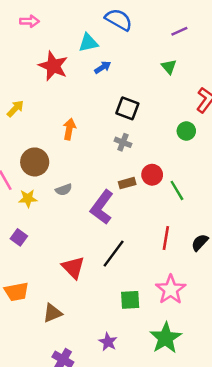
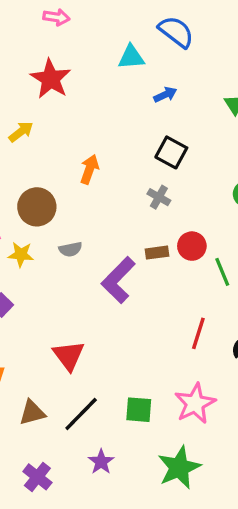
red star: (53, 66) -> (51, 79), moved
blue arrow: (103, 67) -> (165, 95), moved
black line: (114, 254) -> (81, 414), moved

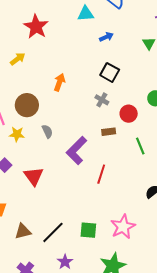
red circle: (192, 246) -> (129, 114), moved
gray semicircle: (70, 249) -> (47, 131), turned -104
brown rectangle: (157, 253) -> (109, 132), moved
red line: (198, 333) -> (101, 174), moved
red triangle: (69, 356) -> (34, 176), moved

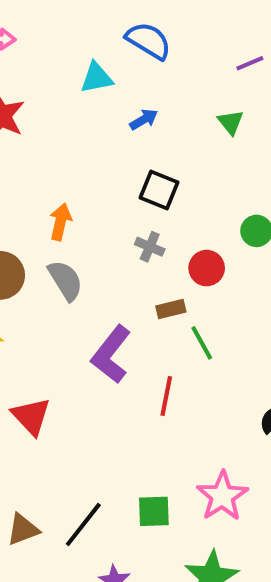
gray semicircle: (47, 131) -> (65, 280), moved, size x1.5
green line: (140, 146) -> (202, 343), moved

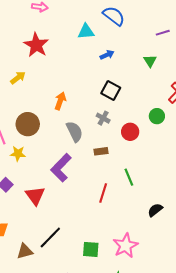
gray semicircle: (65, 280) -> (75, 132), moved
brown rectangle: (171, 309) -> (101, 151), moved
green line: (202, 343) -> (129, 177), moved
purple L-shape: (111, 354) -> (61, 168), moved
black line: (83, 525) -> (50, 238), moved

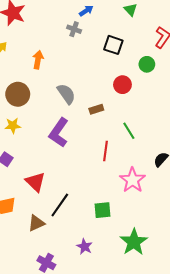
black square: (111, 91) -> (113, 45), moved
orange arrow: (60, 101) -> (38, 60), moved
gray cross: (103, 118) -> (74, 29), moved
red triangle: (35, 196) -> (35, 182), moved
pink star: (125, 246) -> (132, 180), moved

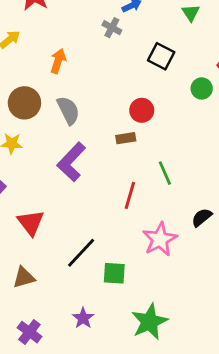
red circle: (122, 85) -> (142, 110), moved
gray semicircle: (66, 94) -> (68, 110), moved
black line: (60, 205) -> (81, 253), moved

